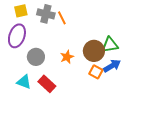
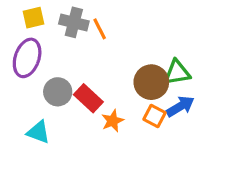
orange star: (67, 57) -> (113, 121), moved
red rectangle: (47, 84) -> (88, 98), moved

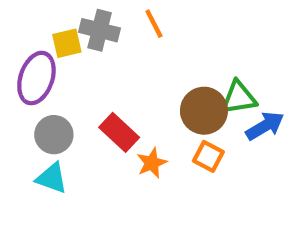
yellow square: (34, 18) -> (67, 43), moved
orange line: (100, 29) -> (154, 24), moved
gray circle: (58, 92) -> (54, 135), moved
blue arrow: (180, 106) -> (265, 126), moved

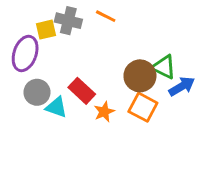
orange line: (154, 24) -> (106, 16), turned -36
green triangle: (239, 98) -> (164, 67), turned 35
orange square: (208, 156) -> (143, 107), size x1.4
cyan triangle: (52, 178) -> (56, 107), moved

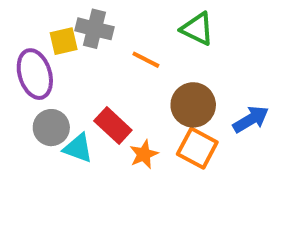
orange line: (106, 16) -> (146, 60), moved
purple ellipse: (25, 53) -> (35, 74), turned -36
green triangle: (164, 67) -> (197, 29), moved

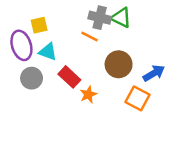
gray cross: (94, 29) -> (100, 18), moved
cyan triangle: (78, 148) -> (48, 52), moved
orange square: (197, 148) -> (137, 98), moved

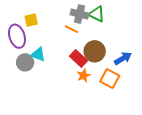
cyan triangle: (48, 52) -> (38, 54), moved
red rectangle: (69, 77) -> (78, 58), moved
orange star: (88, 95) -> (84, 76), moved

